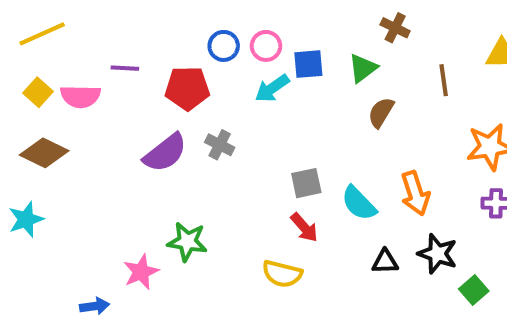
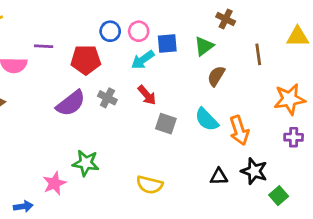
gray square: (306, 183) -> (166, 124), turned 30
cyan semicircle: (359, 203) -> (207, 120), moved
red arrow: (304, 227) -> (147, 95), moved

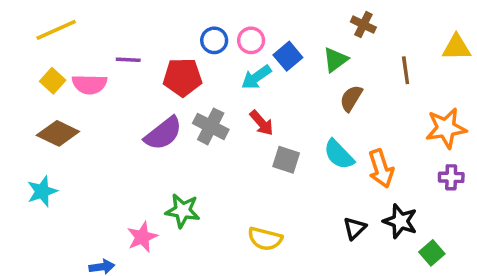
blue square: (167, 43) -> (288, 56), turned -35
gray cross: (107, 98) -> (211, 126), size x1.4
black triangle: (219, 177) -> (355, 228), turned -42

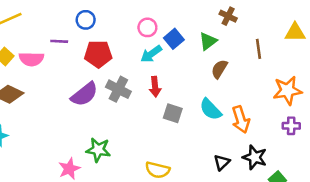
blue circle: (214, 40) -> (86, 20), moved
red arrow: (262, 123) -> (155, 87), turned 36

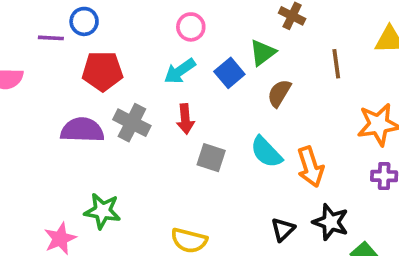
pink circle: (147, 27) -> (191, 27), moved
blue square: (174, 39) -> (229, 73), moved
purple line: (59, 41) -> (51, 38), moved
purple semicircle: (84, 94) -> (82, 130), turned -140

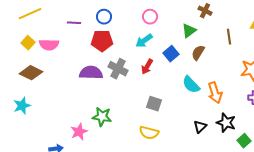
blue circle: (84, 21) -> (104, 17), moved
blue square: (229, 73) -> (171, 54), moved
red arrow: (185, 119) -> (147, 67), turned 35
gray square: (211, 158) -> (154, 104), moved

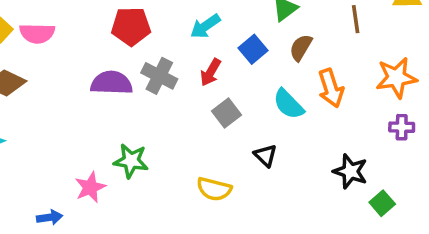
orange arrow: (215, 93) -> (331, 88), moved
gray square: (154, 104) -> (226, 113), moved, turned 35
black triangle: (200, 127) -> (265, 155), moved, turned -32

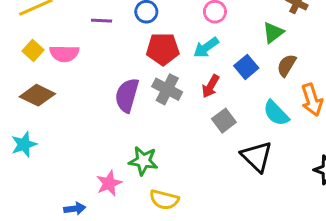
red pentagon: (131, 26) -> (163, 49), moved
purple semicircle: (111, 83) -> (127, 95), turned -76
black triangle: (265, 155) -> (257, 156), size x1.6
yellow semicircle: (214, 189) -> (164, 200), moved

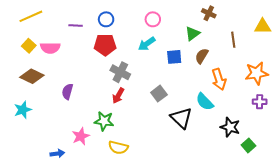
red pentagon: (163, 49) -> (105, 45), moved
blue square: (246, 67) -> (174, 57), turned 35
red arrow: (210, 86) -> (118, 96), moved
purple semicircle: (127, 95) -> (67, 92), moved, size x0.7
cyan semicircle: (276, 113) -> (205, 102), moved

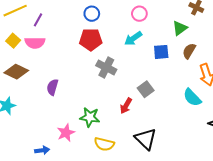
purple line: (76, 25) -> (38, 20), moved, turned -64
red arrow: (118, 96) -> (126, 106), moved
black triangle: (181, 118) -> (146, 139), moved

